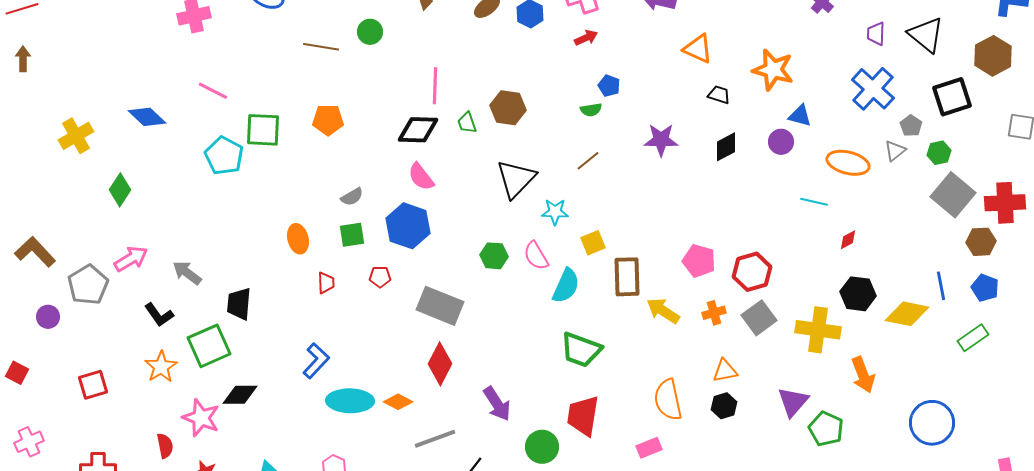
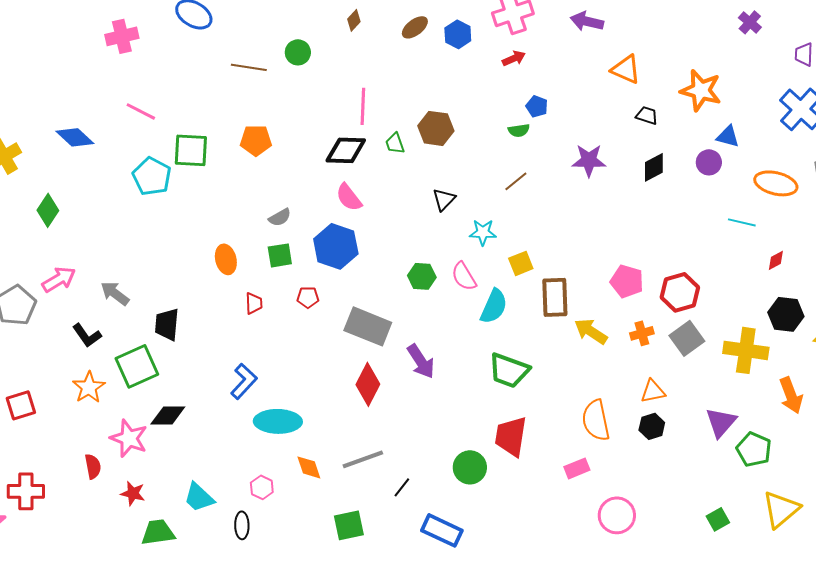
black triangle: (516, 179) -> (444, 199), size x0.6
orange diamond: (398, 402) -> (309, 467), moved, turned 44
purple arrow: (497, 404) -> (421, 361), moved

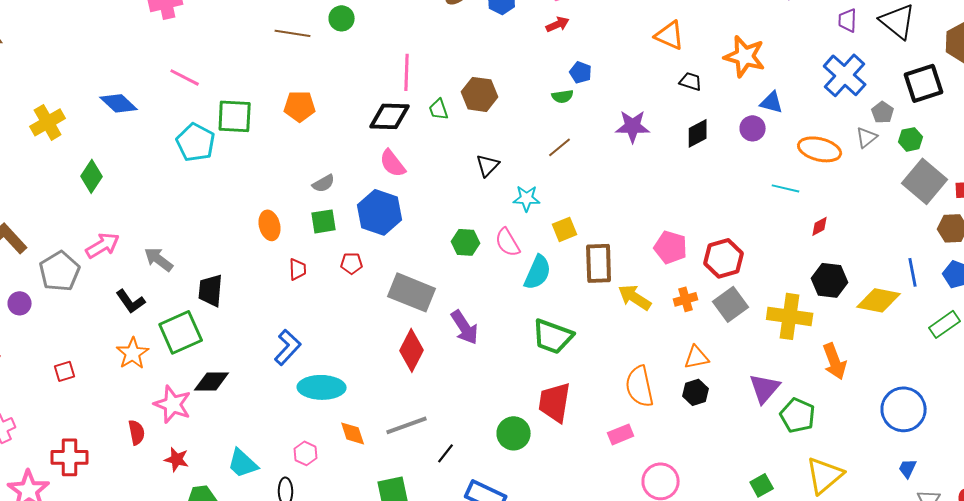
red square: (21, 405) -> (65, 371), size x0.7

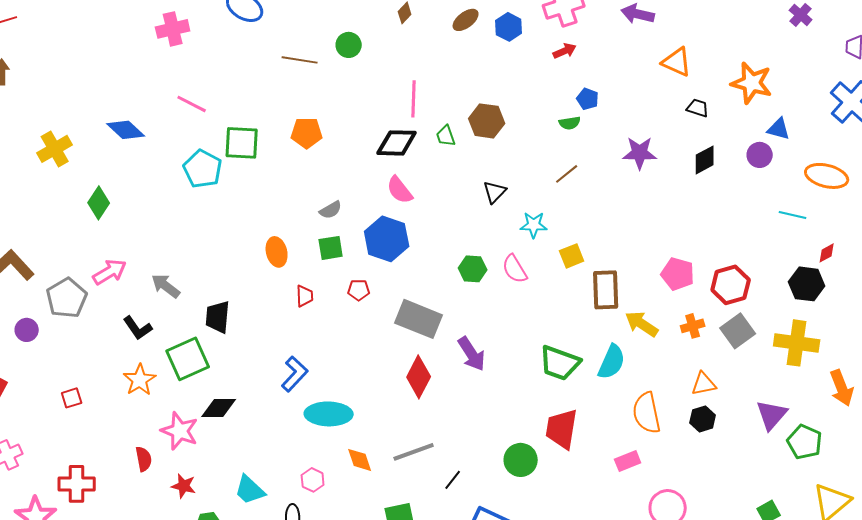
cyan semicircle: (538, 272) -> (612, 362), moved
black hexagon: (830, 280) -> (807, 284), moved

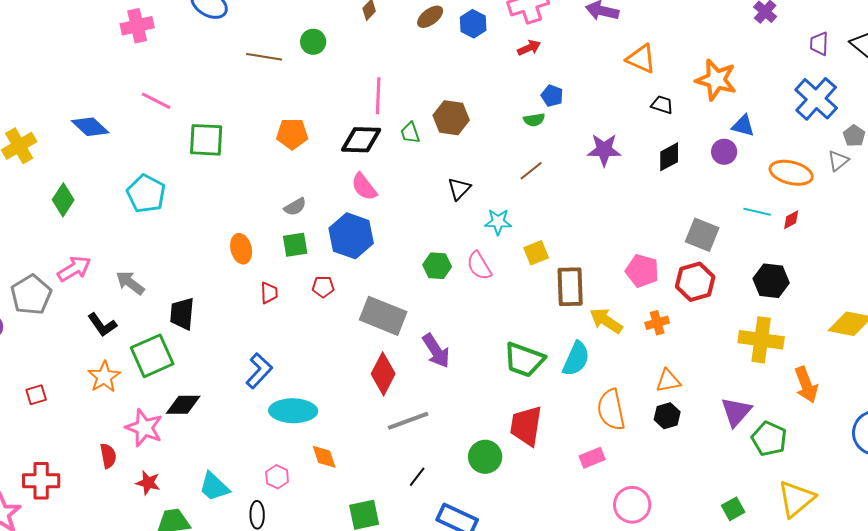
orange pentagon: (307, 133) -> (292, 134), moved
cyan pentagon: (203, 169) -> (146, 194), moved
red diamond: (827, 253) -> (791, 220), moved
gray square: (738, 331) -> (702, 235), moved, turned -32
gray line: (414, 452) -> (408, 421), moved

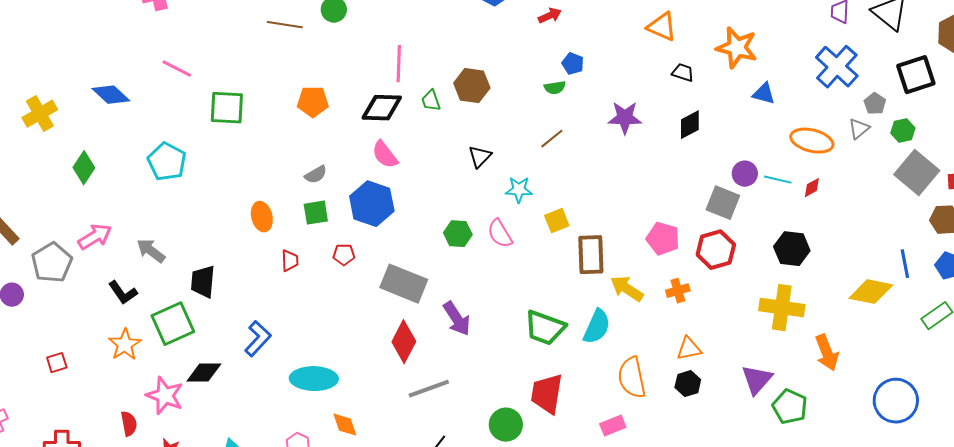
purple circle: (724, 152) -> (745, 174), moved
blue L-shape: (259, 371) -> (258, 339), moved

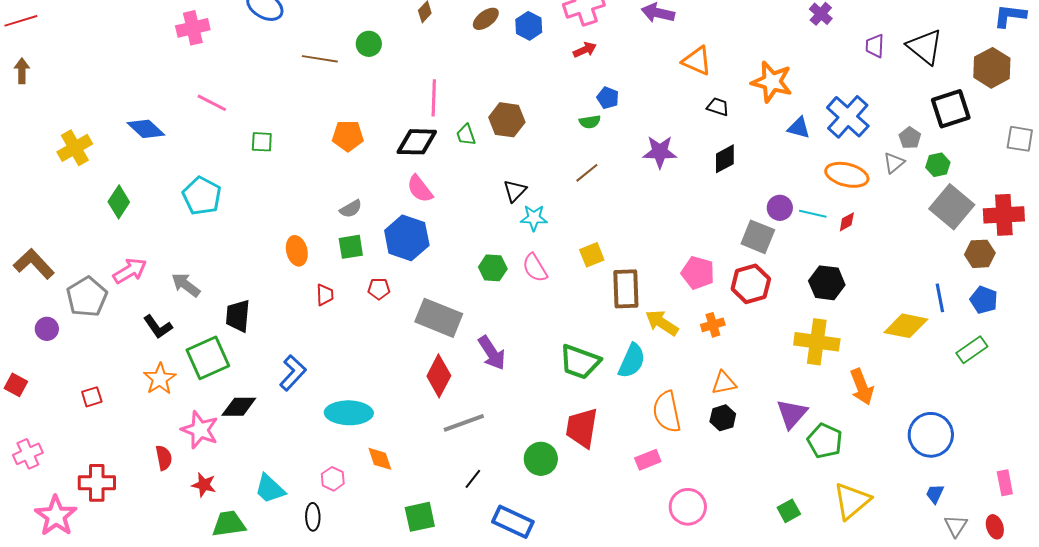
blue cross: (837, 67) -> (848, 117), moved
green square: (227, 108) -> (262, 142), size x0.6
cyan star: (519, 190) -> (534, 218), moved

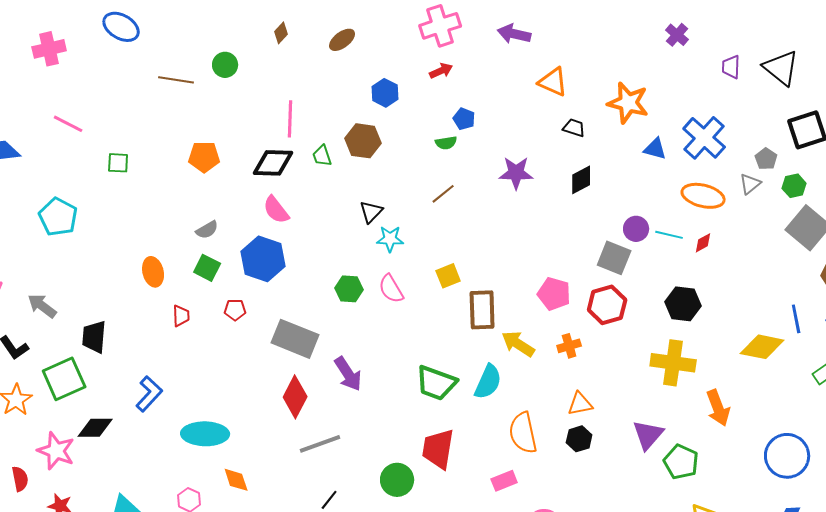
blue hexagon: (529, 26) -> (385, 93), moved
green square: (351, 247) -> (207, 268), turned 36

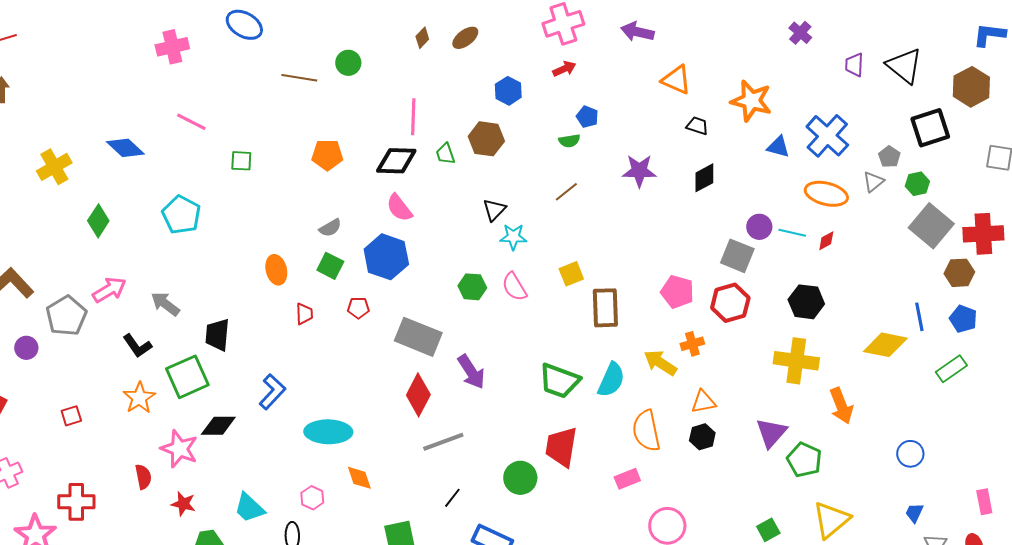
brown diamond: (281, 33) -> (422, 38), moved
yellow arrow: (518, 344) -> (660, 363), moved
blue circle: (787, 456) -> (910, 454), size x0.6

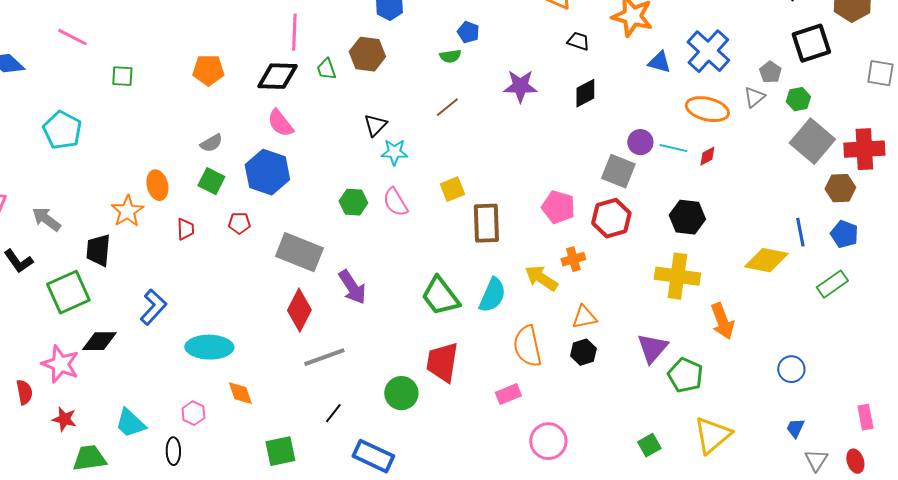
green trapezoid: (559, 381) -> (440, 296), turned 33
orange star: (139, 398) -> (127, 211), moved

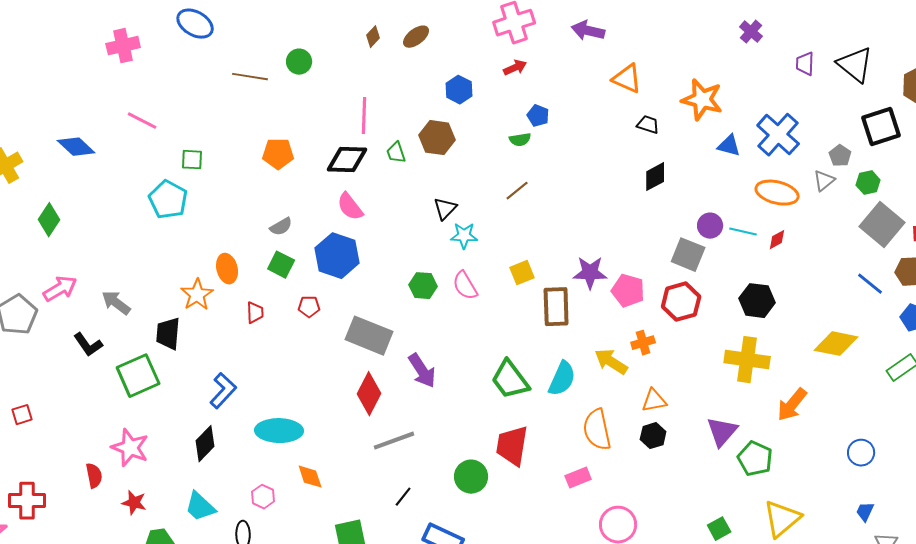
purple star: (520, 86) -> (590, 273), moved
cyan pentagon: (62, 130) -> (168, 200), moved
blue line: (800, 232) -> (870, 284), moved, turned -40
orange arrow: (722, 321) -> (792, 405), turned 60
black diamond: (99, 341) -> (205, 444), moved, turned -45

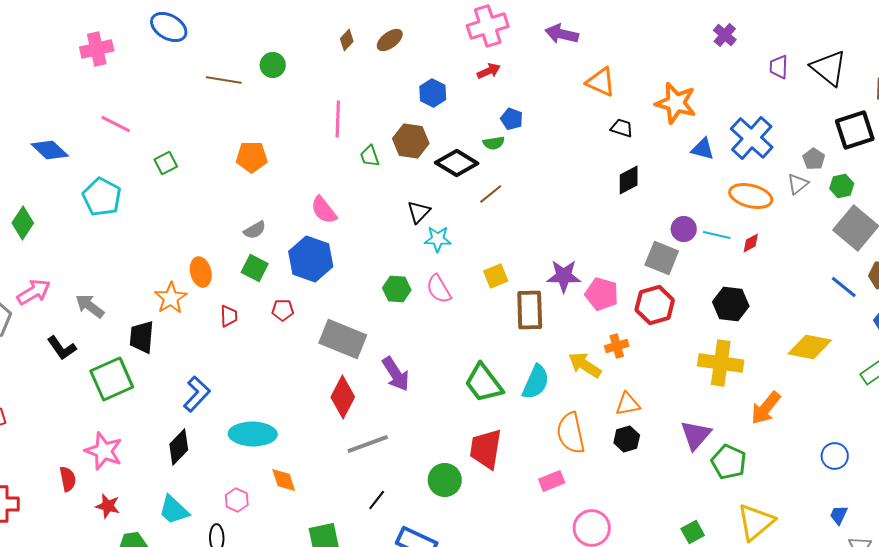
green square: (192, 160) -> (166, 163), turned -30
black diamond: (347, 160) -> (457, 163), moved, turned 30
cyan pentagon: (168, 200) -> (102, 197), moved

